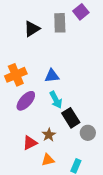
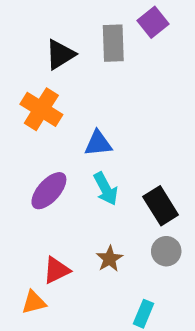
orange cross: (16, 75) -> (41, 109), moved, turned -35
black rectangle: (71, 118) -> (161, 206), moved
brown star: (49, 135) -> (109, 259), moved
orange triangle: (48, 160) -> (34, 302), moved

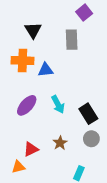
gray rectangle: (113, 43) -> (72, 40), moved
black triangle: (60, 54) -> (33, 30), turned -30
orange cross: (41, 109) -> (23, 61), turned -30
blue triangle: (98, 143) -> (45, 70), moved

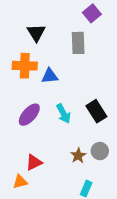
black rectangle: (88, 114) -> (96, 111), moved
brown star: (60, 143) -> (78, 156), moved

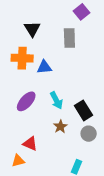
black rectangle: (96, 111) -> (84, 110), moved
brown star: (78, 156) -> (60, 127), moved
red triangle: (34, 162) -> (30, 144), turned 49

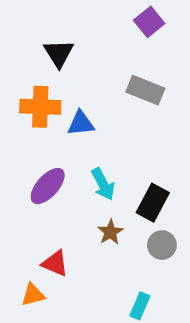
gray rectangle: (69, 38) -> (145, 90), moved, turned -66
black rectangle: (84, 110) -> (153, 203), turned 60

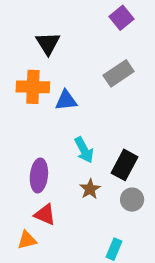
gray rectangle: (145, 90) -> (119, 73), turned -56
purple ellipse: (48, 186) -> (39, 176), moved, turned -36

